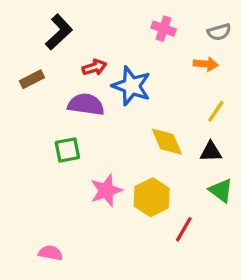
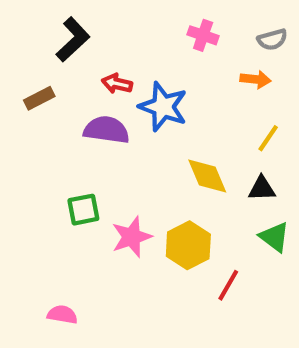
red arrow: (94, 67) -> (117, 84), turned -150
green square: (67, 150) -> (83, 210), moved

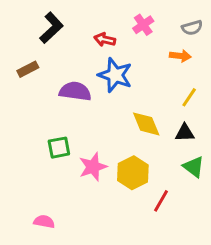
pink cross: (203, 35) -> (143, 25), turned 36
red arrow: (117, 84) -> (105, 40), moved

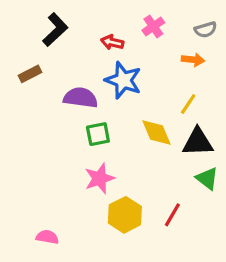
yellow line: (189, 97) -> (188, 104), moved
black triangle: (185, 133) -> (198, 142), size x1.5
green square: (59, 148) -> (98, 134), moved
yellow hexagon: (133, 173) -> (125, 215), moved

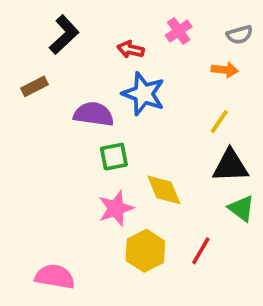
yellow diamond: (157, 133) -> (164, 190), moved
pink semicircle: (47, 237) -> (55, 277), size x1.5

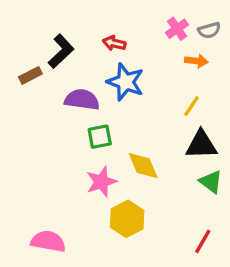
pink cross: (179, 31) -> (177, 29), moved
black L-shape: (64, 35) -> (61, 51), moved
red line: (201, 251) -> (203, 241), moved

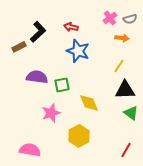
purple semicircle: (82, 100) -> (37, 77), moved
pink star: (101, 182) -> (51, 113), moved

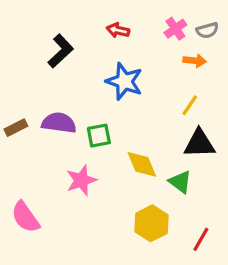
red arrow: (71, 27) -> (118, 30), moved
brown rectangle: (19, 47) -> (16, 128), moved
green triangle: (131, 113) -> (180, 182), moved
yellow hexagon: (79, 136) -> (151, 223), moved
pink semicircle: (30, 150) -> (25, 217), moved, turned -135

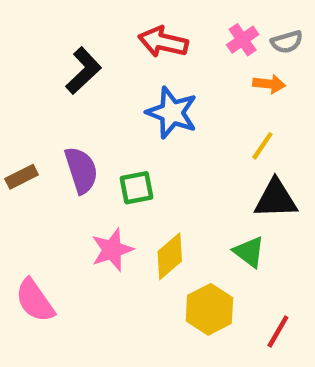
red arrow: (118, 30) -> (163, 42), size x1.5
purple semicircle: (59, 123) -> (81, 170), turned 64
yellow diamond: (142, 164) -> (170, 256), moved, turned 72

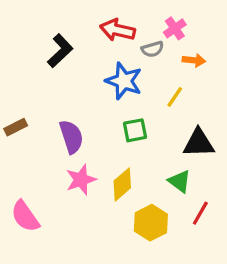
gray semicircle: (287, 42) -> (153, 49), moved
yellow line: (262, 146) -> (175, 97), moved
purple semicircle: (81, 170) -> (71, 137), moved
green square: (137, 188) -> (135, 130), moved
red line: (278, 331) -> (200, 213), moved

